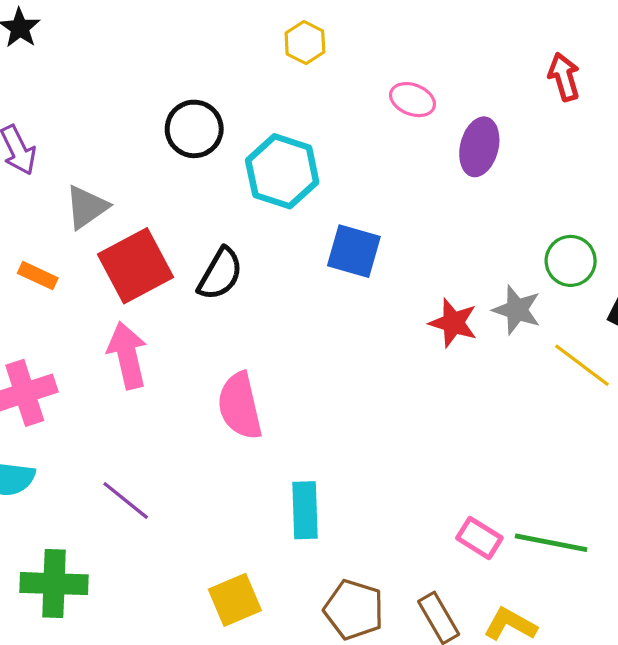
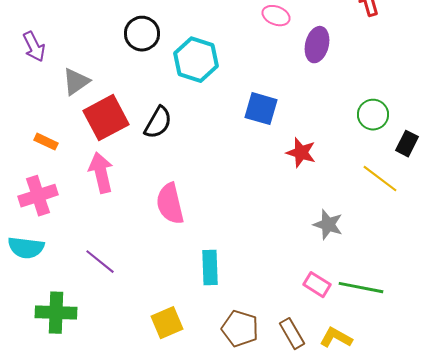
blue square: (354, 251) -> (261, 109), moved
orange rectangle: (38, 276) -> (46, 142), moved
gray star: (517, 310) -> (328, 225), moved

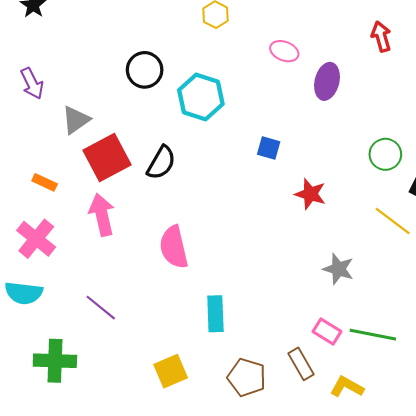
blue square: (261, 109) -> (269, 148), size x0.7
pink cross: (38, 196) -> (36, 239), turned -33
brown rectangle: (292, 334) -> (301, 364), moved

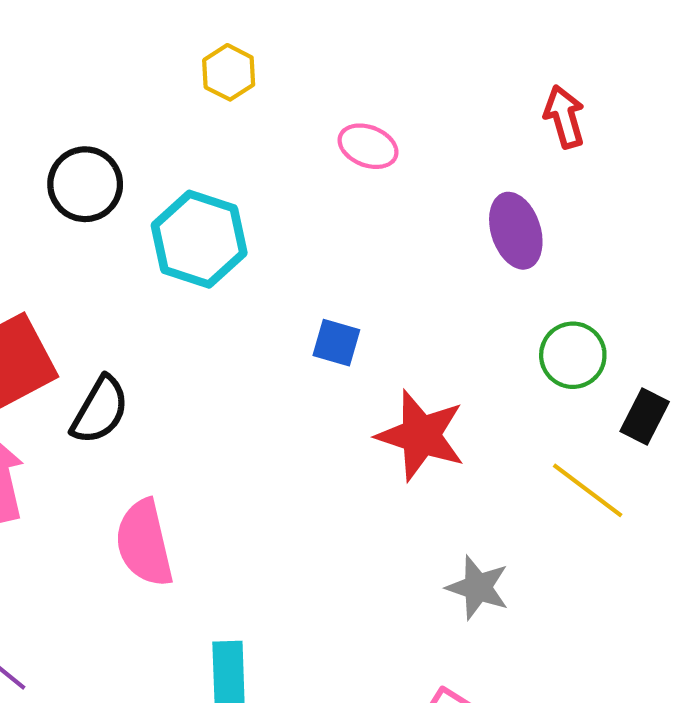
purple ellipse: (327, 81) -> (516, 231), moved, turned -32
black semicircle: (161, 163) -> (100, 410), moved
red star: (310, 194) -> (421, 435), size x1.4

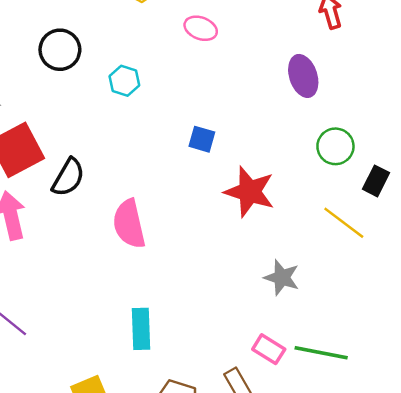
pink ellipse: (368, 146) -> (201, 28), moved
cyan hexagon: (199, 239) -> (124, 81), size x0.6
pink semicircle: (144, 543) -> (129, 224), moved

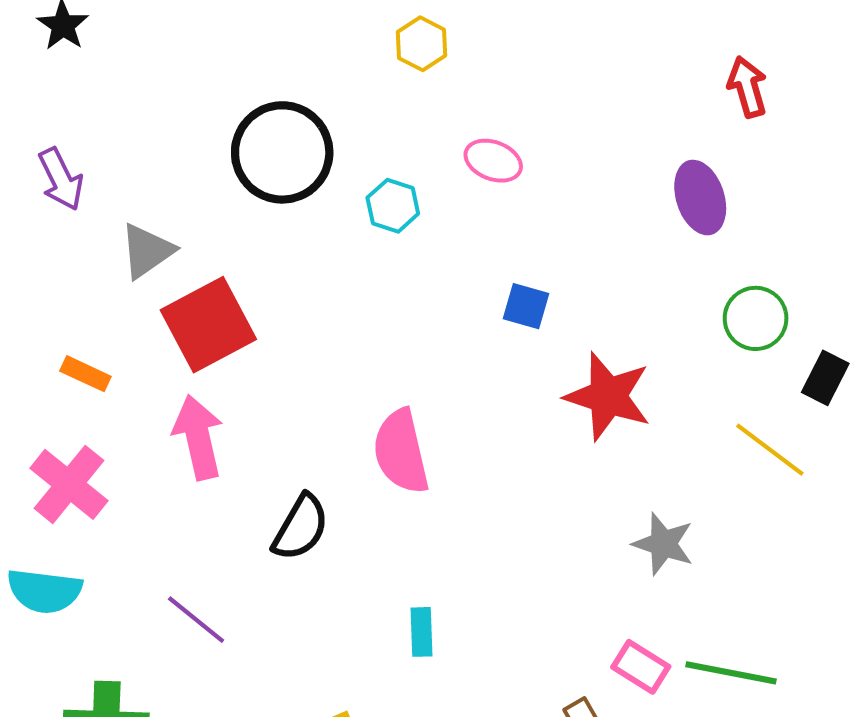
pink ellipse: (201, 28) -> (493, 161), moved
black circle: (60, 50) -> (282, 152), size x1.4
black semicircle: (68, 177) -> (301, 527), moved
cyan rectangle: (141, 329) -> (422, 632), size x0.7

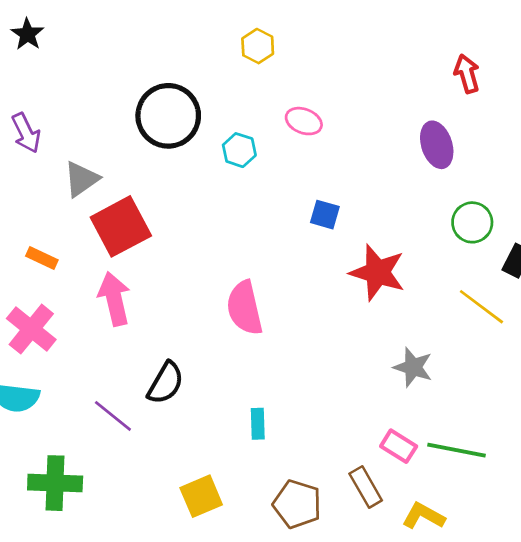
black semicircle: (301, 527) -> (166, 383), moved

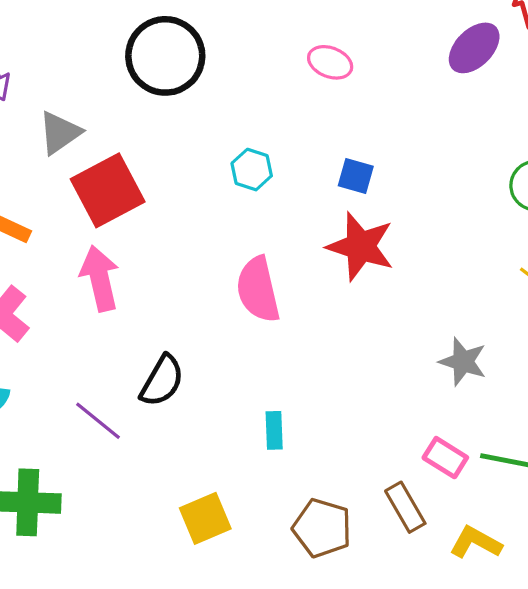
purple ellipse: (437, 145) -> (474, 48), moved, turned 63
cyan hexagon: (239, 150) -> (252, 170), moved
red star: (377, 272) -> (361, 246), moved

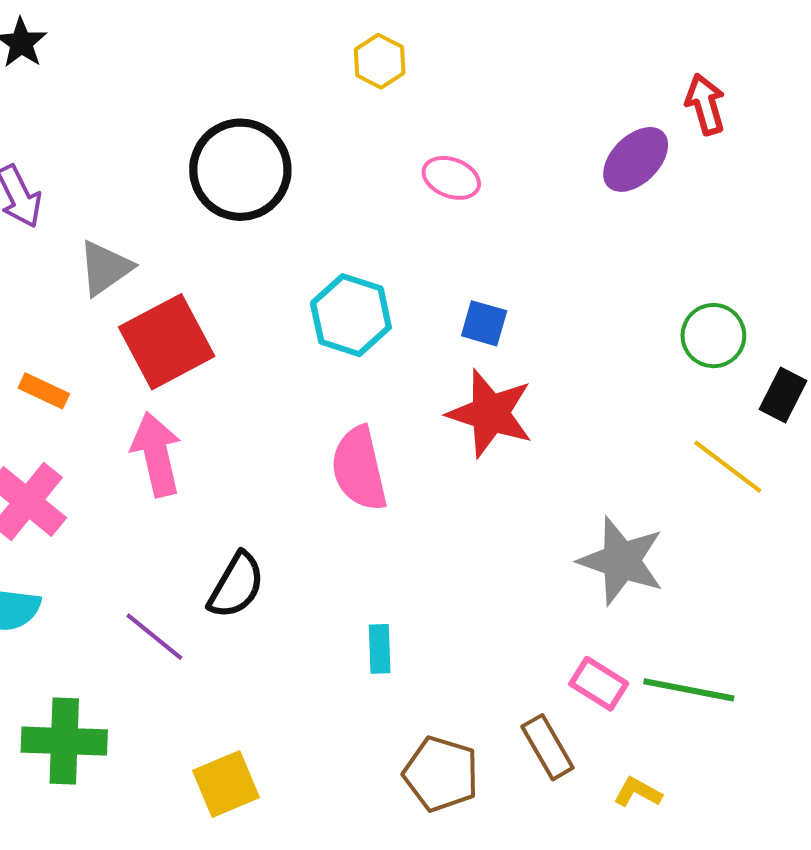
cyan hexagon: (252, 170) -> (351, 315), size x1.5
gray star: (463, 362) -> (621, 561), size x1.4
yellow square: (205, 518) -> (226, 784), moved
yellow L-shape: (476, 542) -> (638, 792), size x0.7

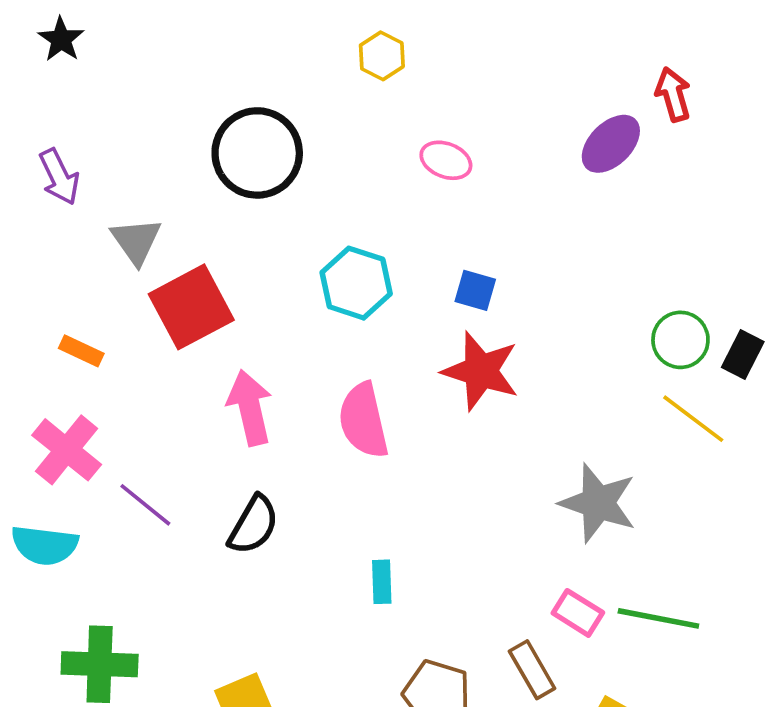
gray triangle: (105, 268) -> (136, 241), turned -30
green circle: (713, 336) -> (680, 340), moved
pink arrow: (156, 454) -> (250, 408), moved
purple line: (154, 637) -> (145, 505), moved

